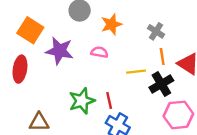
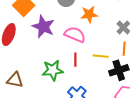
pink semicircle: (99, 52) -> (75, 35), size x1.5
red line: (109, 100) -> (75, 60), moved

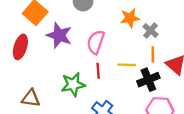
orange star: (89, 14) -> (130, 18), moved
pink semicircle: (75, 35) -> (96, 42), turned -90

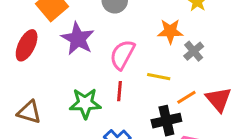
orange line: (153, 54) -> (186, 97), moved, turned 49
yellow line: (127, 65) -> (159, 77), moved
black cross: (148, 80) -> (166, 121), moved

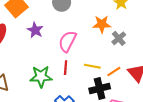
purple star: (78, 39) -> (35, 30), size x0.7
yellow line: (159, 77) -> (92, 66), moved

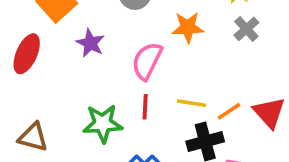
orange star: (102, 24) -> (188, 27), moved
gray cross: (119, 38) -> (246, 29), moved

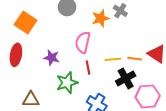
gray cross: (246, 29) -> (120, 11), moved
purple star: (90, 43) -> (52, 58), moved
orange line: (229, 111) -> (135, 59), turned 56

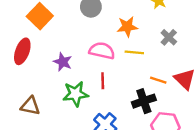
gray cross: (120, 11) -> (169, 37), moved
pink semicircle: (83, 42) -> (102, 51), turned 80
yellow line: (113, 59) -> (134, 52), moved

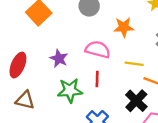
red ellipse: (22, 51) -> (18, 65), moved
yellow line: (134, 52) -> (134, 64), moved
black cross: (144, 101) -> (136, 101), turned -30

